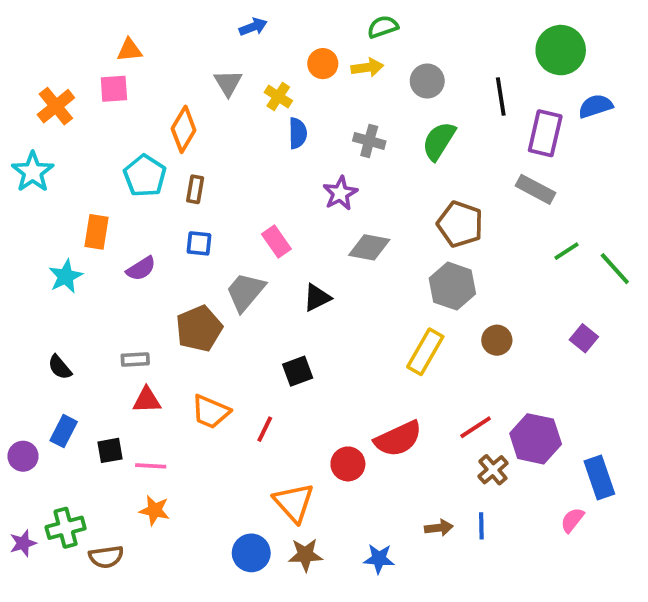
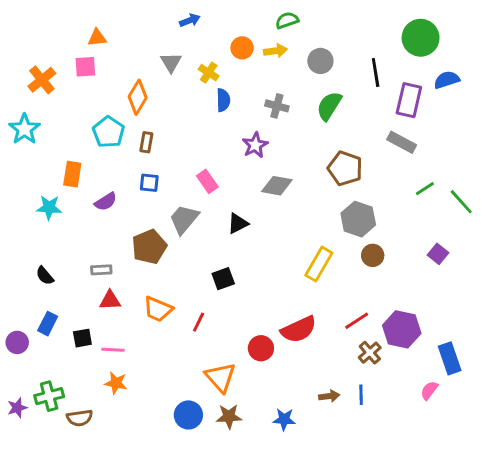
cyan star: (66, 276) -> (49, 207), turned 30
gray hexagon: (452, 286) -> (358, 219), moved

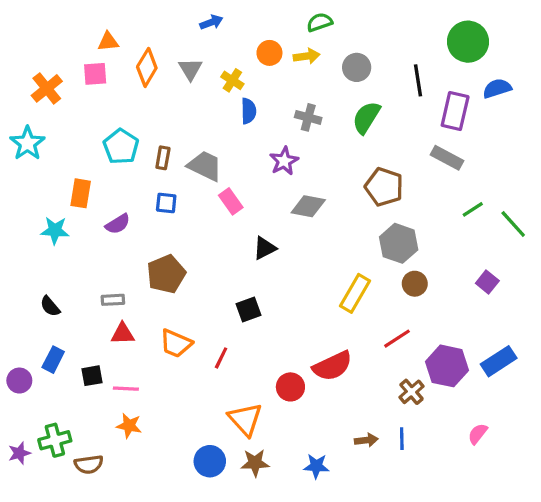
orange diamond: (138, 97) -> (147, 67), moved
gray trapezoid: (184, 219) -> (205, 166), moved, turned 76
red line: (357, 321) -> (397, 339), moved
blue rectangle: (450, 358) -> (499, 361), moved, turned 76

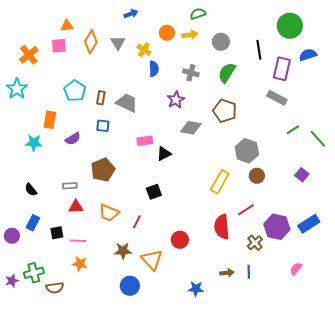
brown pentagon: (384, 187) -> (225, 111), moved
pink rectangle: (231, 201) -> (145, 141), moved, turned -63
red semicircle: (332, 366) -> (222, 227), moved, turned 110
brown star: (255, 463) -> (123, 251), moved

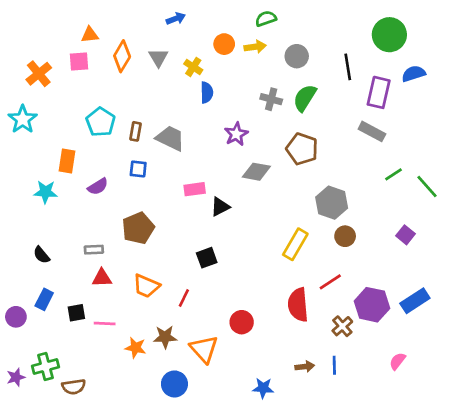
gray cross: (191, 73) -> (271, 99), moved
orange star: (80, 264) -> (135, 348), moved

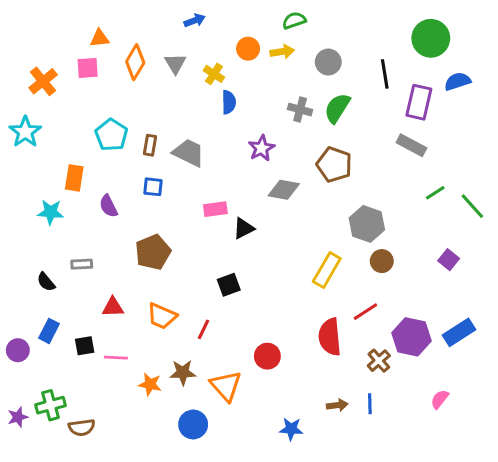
purple semicircle: (98, 186) -> (108, 206), turned 95
gray rectangle: (94, 250) -> (82, 264), moved

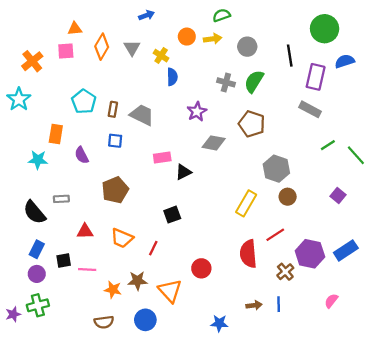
black semicircle: (46, 282) -> (35, 212), size x1.6
purple circle: (18, 350) -> (37, 274), moved
brown semicircle: (82, 427) -> (104, 322), moved

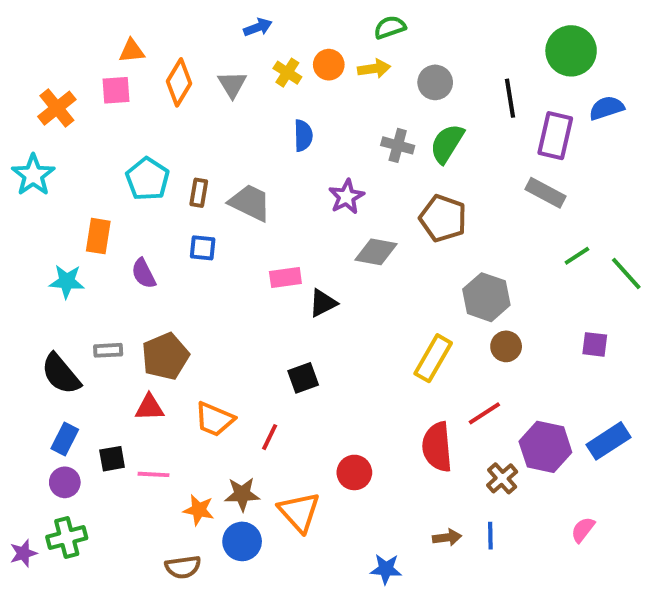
yellow cross: (161, 56) -> (287, 73), moved
brown pentagon: (115, 190) -> (165, 356), moved
purple square: (338, 196) -> (595, 344), turned -32
blue circle: (145, 320) -> (242, 541), moved

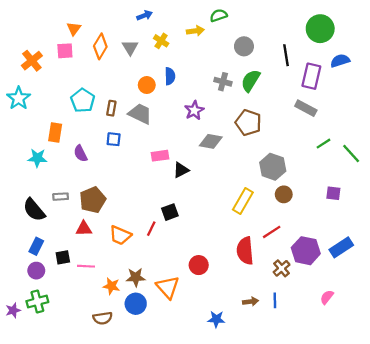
orange triangle: (132, 51) -> (74, 29), turned -48
orange circle: (329, 65) -> (147, 85), moved
yellow arrow: (374, 69) -> (195, 31), moved
red line: (270, 437) -> (151, 229), moved

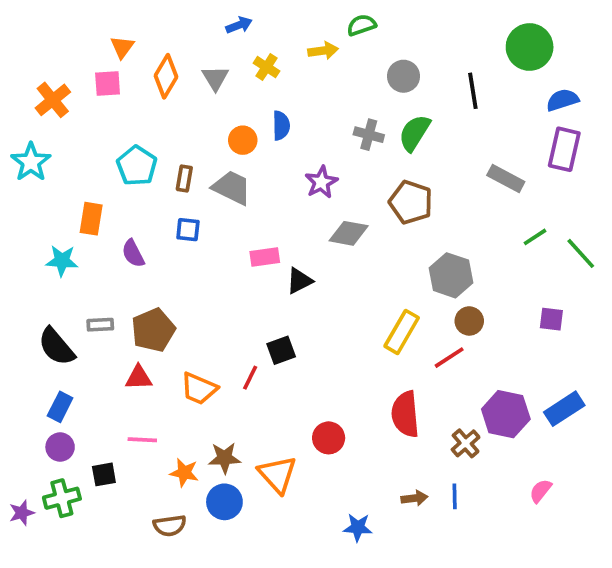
purple rectangle: (311, 76) -> (564, 149), moved
red line: (272, 232) -> (449, 358), moved
black square: (63, 257) -> (104, 474), moved

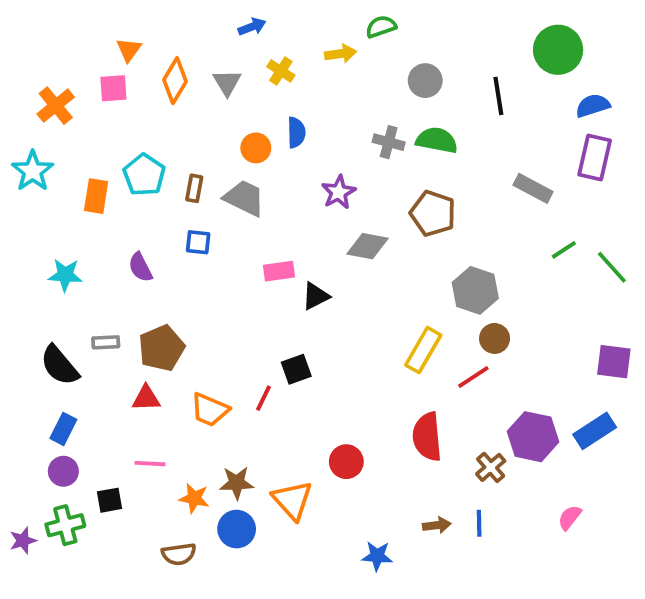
green semicircle: (414, 133) -> (437, 140), turned 69
orange rectangle: (91, 219) -> (96, 196), moved
purple square: (551, 319) -> (614, 362), moved, size x1.4

